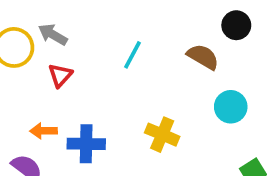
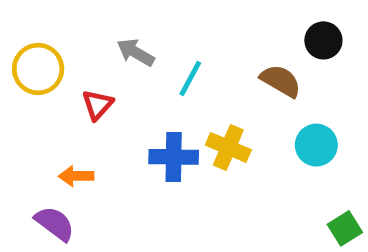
gray arrow: (53, 35) -> (136, 52), moved
yellow cross: (162, 135) -> (228, 147), moved
blue cross: (86, 144) -> (174, 157), moved

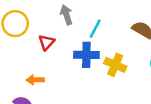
gray arrow: (136, 52) -> (66, 15), turned 42
blue cross: (174, 157) -> (86, 55), moved

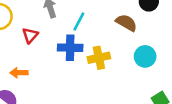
yellow cross: (115, 65) -> (99, 58), turned -35

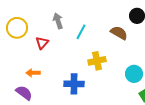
blue cross: (70, 48) -> (74, 84), moved
cyan circle: (145, 56) -> (134, 74), moved

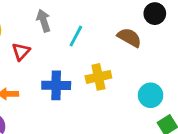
blue cross: (74, 84) -> (56, 85), moved

